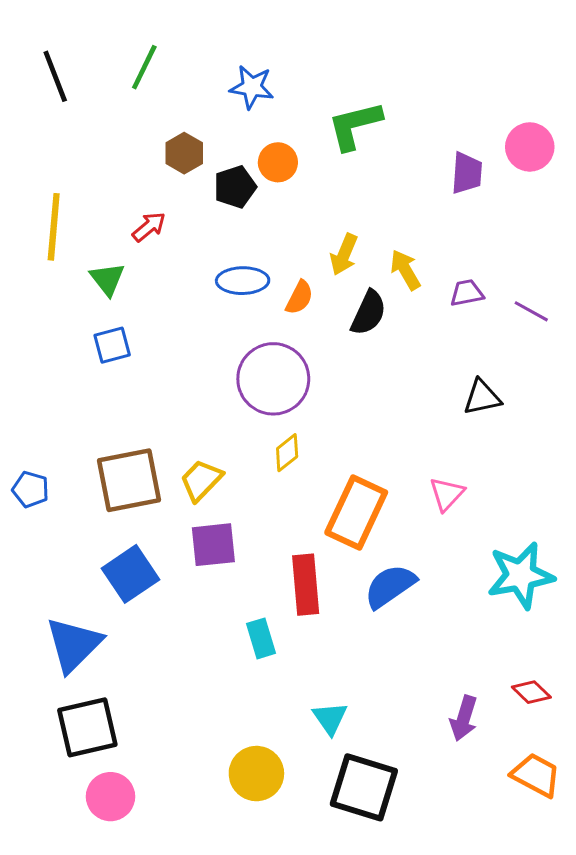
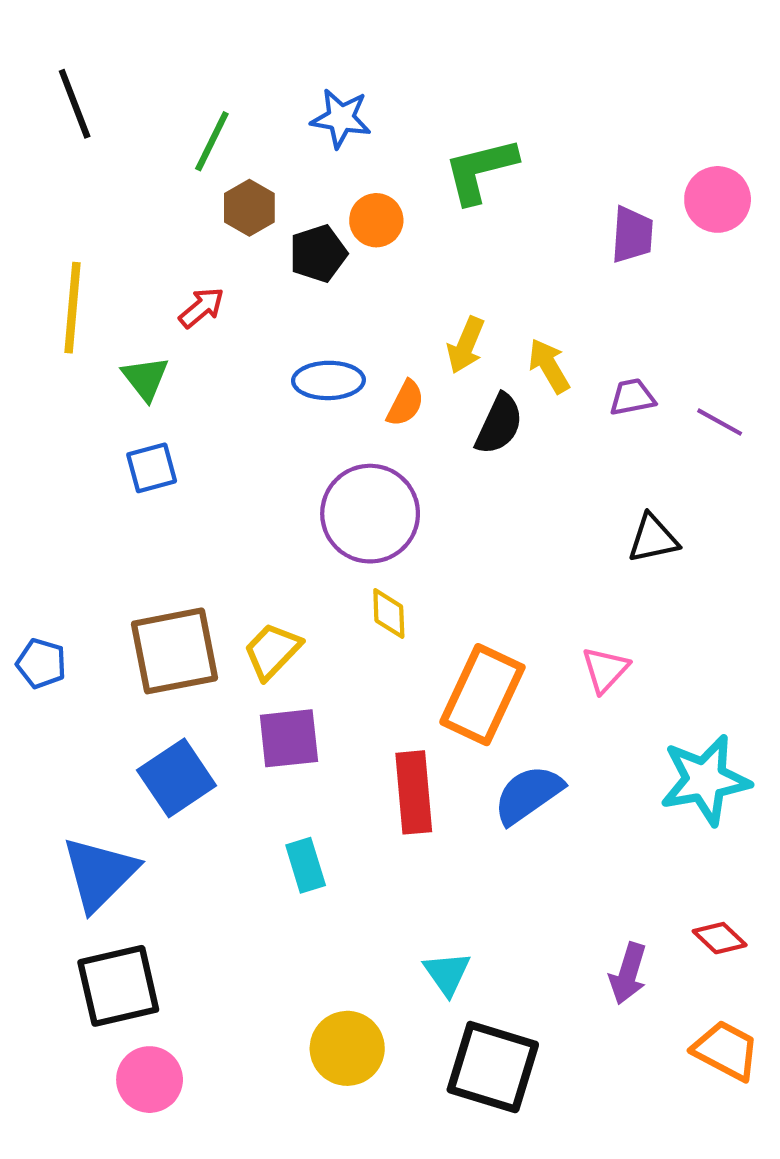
green line: (144, 67) -> (212, 141), moved
yellow diamond: (287, 453) -> (389, 613), turned -54
cyan rectangle: (261, 638) -> (306, 865), moved

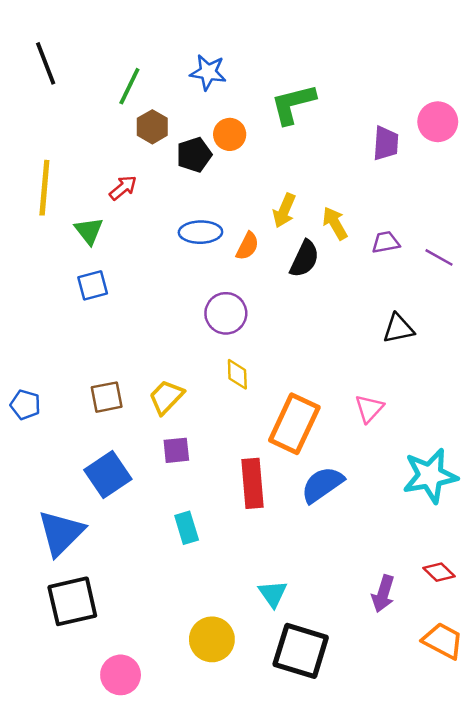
purple circle: (370, 514) -> (226, 313), size x0.7
brown square: (174, 651) -> (107, 397), size x0.6
purple square: (289, 738) -> (176, 450), size x0.7
pink circle: (150, 1080) -> (121, 675), moved

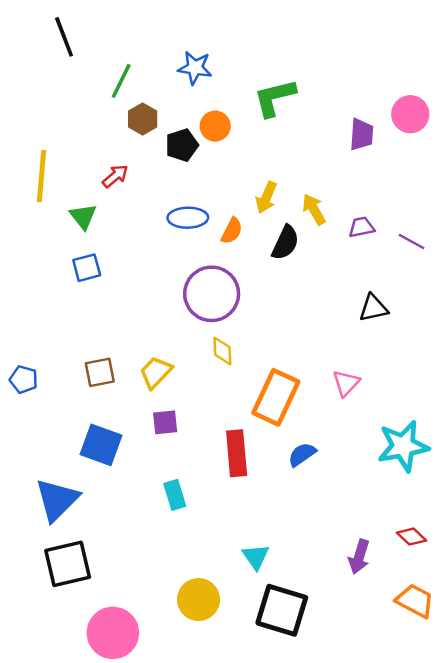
black line: (46, 63) -> (64, 37), moved
purple circle: (226, 313) -> (212, 294), size x1.4
blue square: (108, 474) -> (101, 445), turned -36
blue semicircle: (322, 485) -> (302, 454), size x0.7
pink circle: (121, 675) -> (113, 633), size x1.4

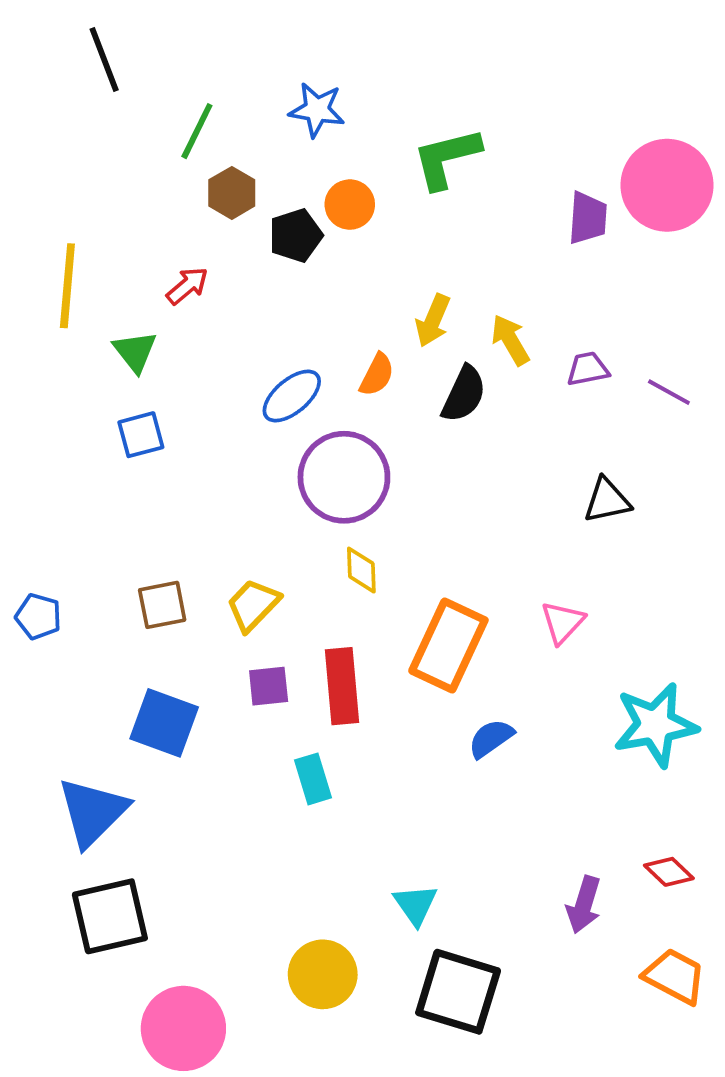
pink circle: (410, 114) -> (667, 185), size x1.5
blue ellipse: (188, 218) -> (292, 396), moved, turned -39
red rectangle: (237, 453) -> (342, 686), moved
cyan rectangle: (175, 495) -> (313, 779), moved

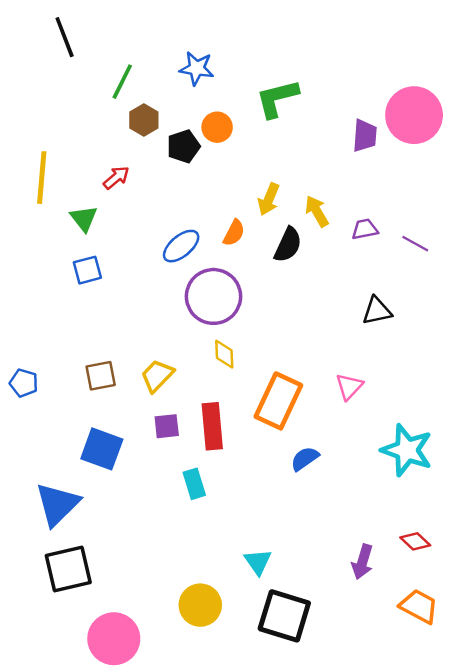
cyan star: (655, 725) -> (407, 450), turned 30

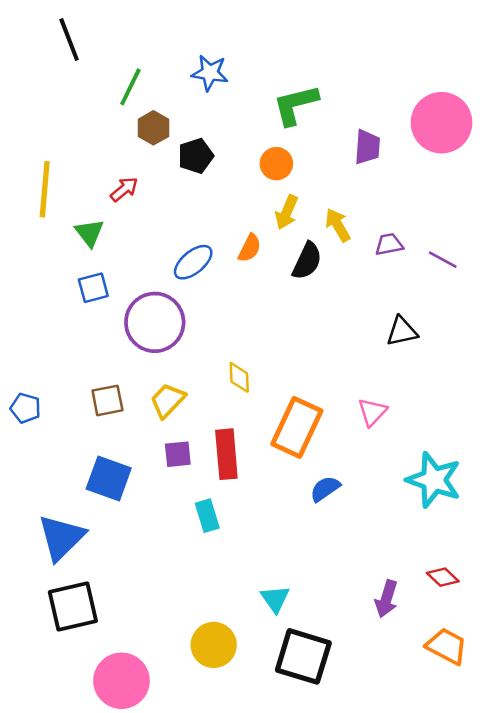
orange circle: (217, 127) -> (276, 164), moved
purple trapezoid: (365, 136) -> (367, 147), moved
purple circle: (213, 296) -> (155, 322), moved

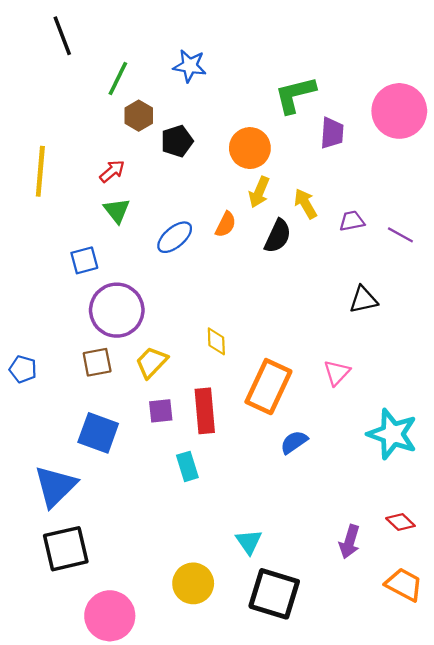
green L-shape: (296, 105) -> (295, 95), moved
orange circle: (276, 164) -> (250, 148), size x1.4
green triangle: (89, 233) -> (117, 211), moved
purple circle: (155, 322) -> (117, 310), moved

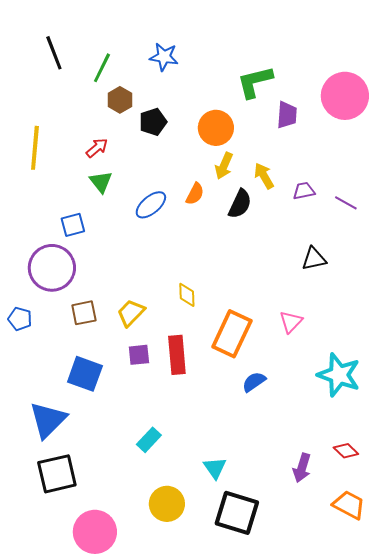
black line: (62, 36) -> (54, 53), moved
purple circle: (117, 310) -> (52, 268), moved
cyan rectangle: (187, 466) -> (149, 440), moved, turned 60

